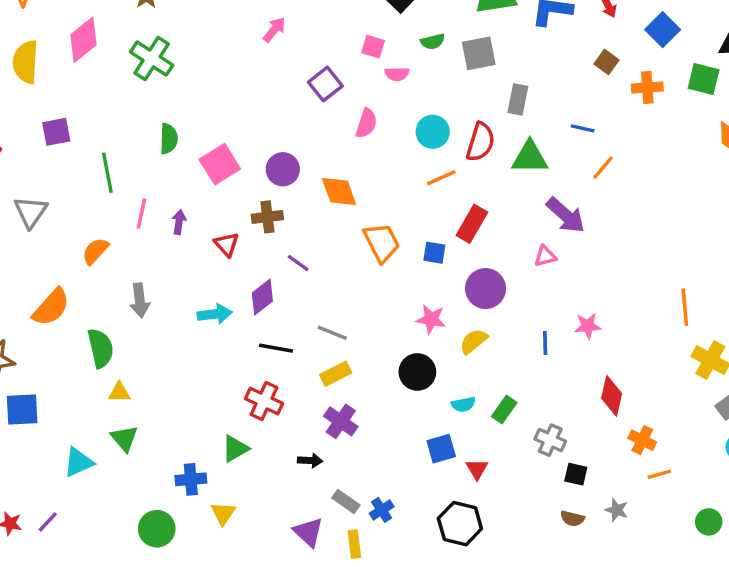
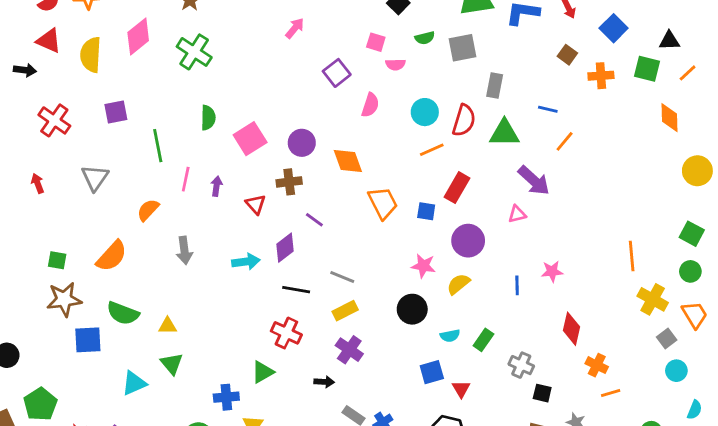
green semicircle: (101, 348) -> (123, 313), moved, turned 124

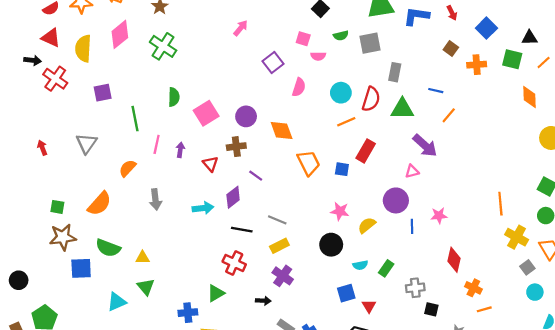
red cross: (54, 120) -> (55, 79), moved
purple circle: (468, 241) -> (396, 200), moved
gray cross: (521, 365) -> (415, 288), turned -30

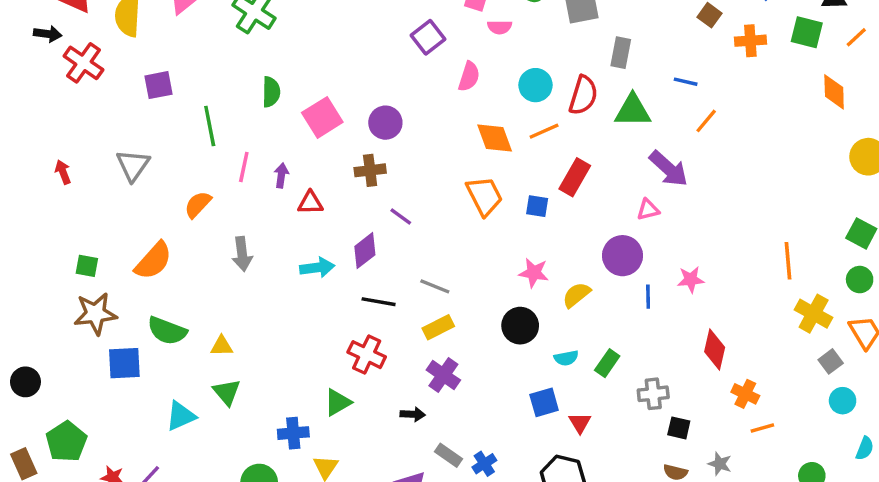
orange diamond: (282, 130) -> (495, 138), moved
red triangle: (210, 164) -> (310, 203), moved, turned -49

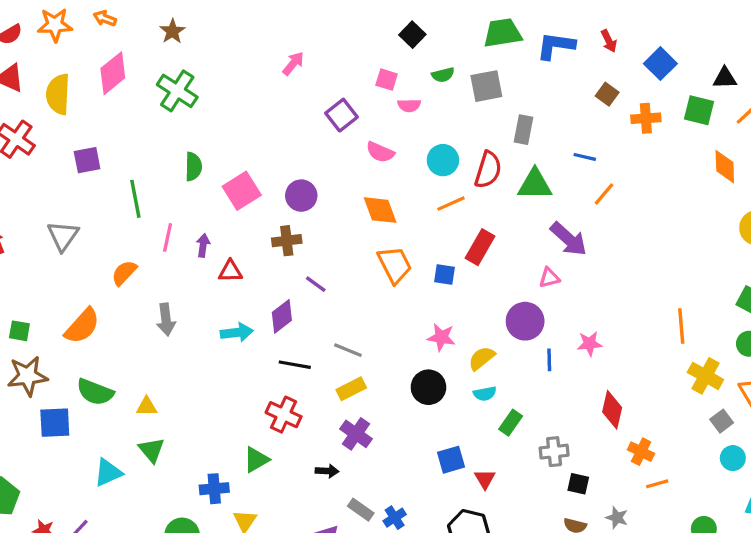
pink semicircle: (469, 77) -> (380, 152), turned 96
orange diamond: (495, 138) -> (380, 210), moved
cyan semicircle: (566, 358) -> (485, 394), moved

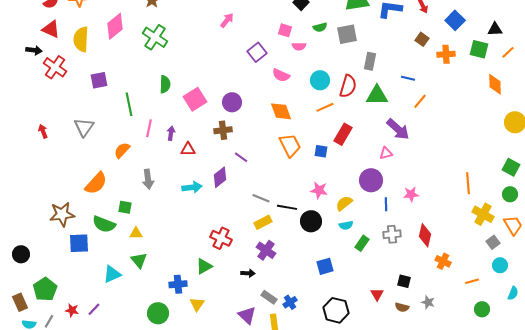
green square: (19, 331) -> (125, 207), moved
black line: (295, 365) -> (287, 207), moved
gray cross: (554, 452) -> (392, 234), moved
red triangle: (485, 479) -> (377, 294), moved
orange line: (657, 484) -> (472, 281), moved

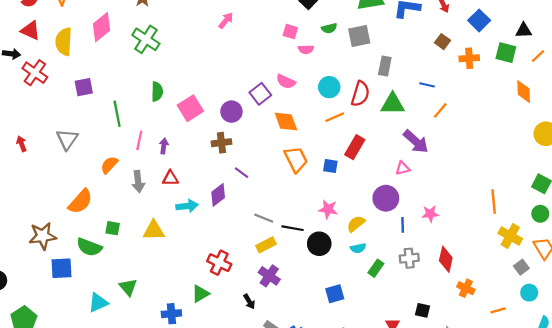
purple square: (257, 52) -> (260, 94), moved
red triangle: (188, 149) -> (170, 178), moved
gray arrow: (148, 179) -> (138, 182), moved
yellow triangle: (136, 233) -> (154, 230), moved, size x1.5
black arrow: (248, 273) -> (249, 302), turned 56

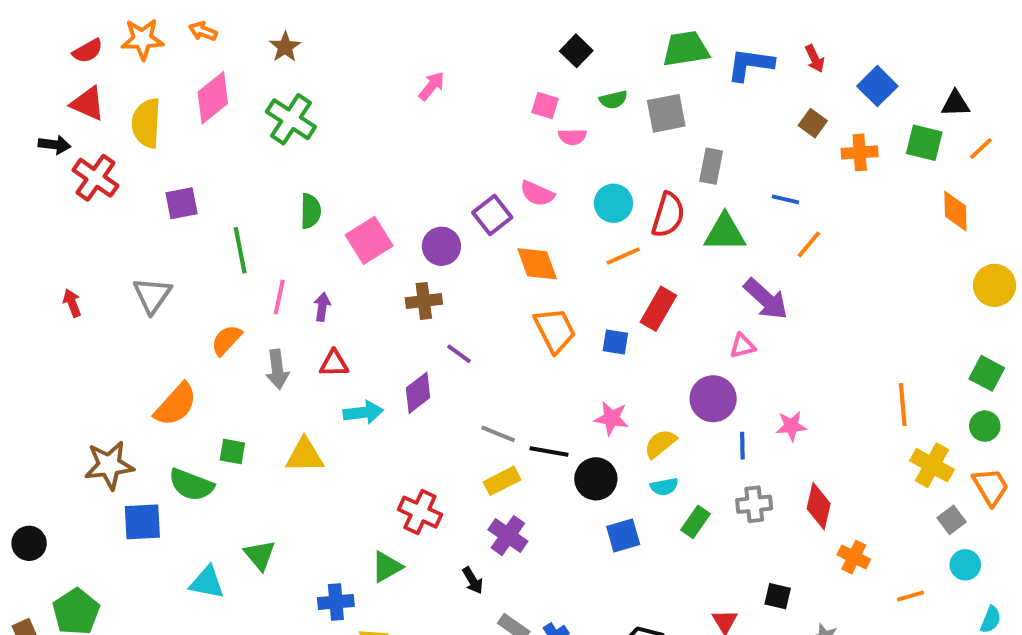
blue square: (335, 294) -> (623, 536), moved
cyan triangle: (98, 303) -> (207, 582), turned 35

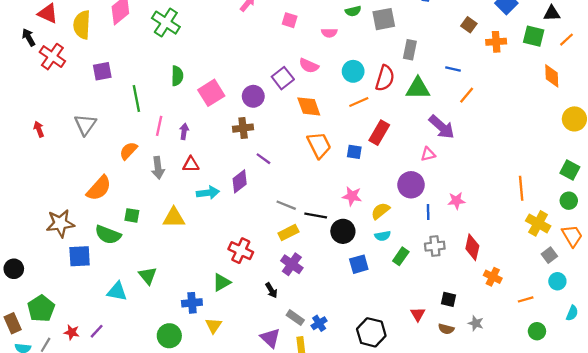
pink square: (545, 106) -> (290, 20), moved
black arrow: (54, 145) -> (29, 37), turned -126

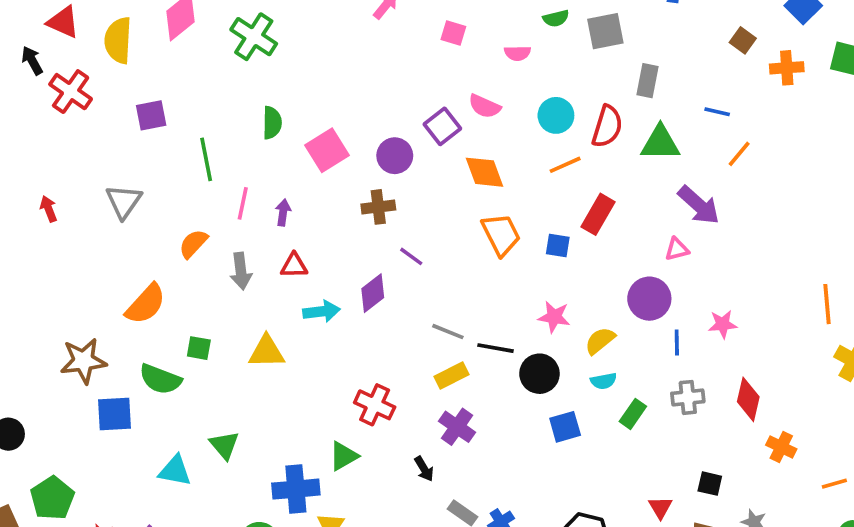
blue cross: (192, 303) -> (296, 489), size x1.4

